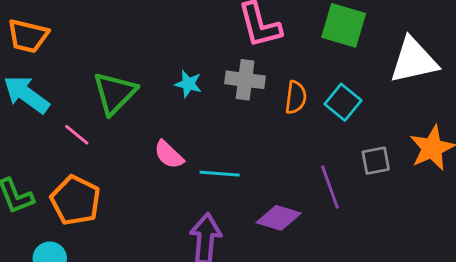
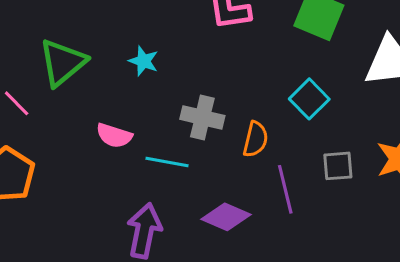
gray cross: (245, 80) -> (202, 117), moved
orange semicircle: (296, 97) -> (255, 139), moved
pink semicircle: (169, 155) -> (114, 136), turned -32

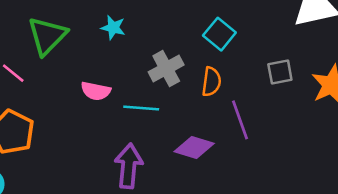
cyan square: (309, 99) -> (219, 34), moved
gray cross: (202, 117) -> (166, 68), turned -36
gray square: (338, 166) -> (280, 72), moved

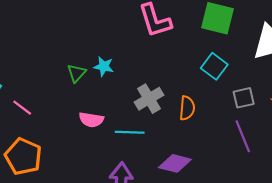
cyan square: (219, 34) -> (214, 66), moved
green triangle: (47, 36) -> (77, 73), moved, size x0.6
purple line: (240, 120) -> (243, 136), moved

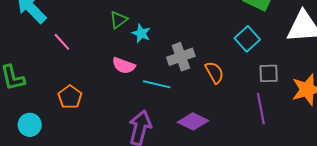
cyan star: (104, 66) -> (141, 33), moved
orange semicircle: (187, 108) -> (214, 72), turned -45
orange pentagon: (23, 156) -> (70, 97), moved, size x0.7

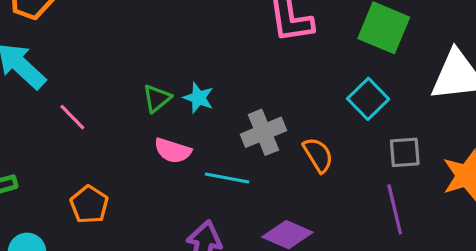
green triangle: (119, 20) -> (157, 98), moved

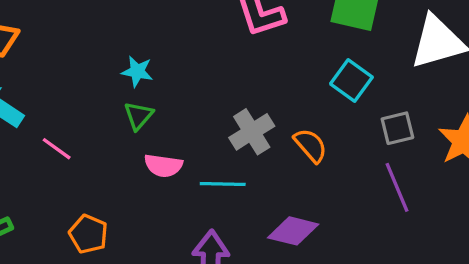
cyan star: (198, 98) -> (137, 71), moved

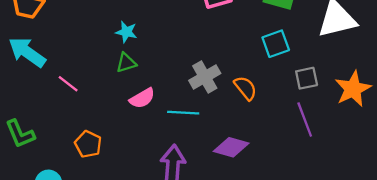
cyan square: (351, 80) -> (276, 44), turned 32
green triangle: (139, 116) -> (126, 63), turned 30
pink semicircle: (163, 166) -> (142, 98), turned -40

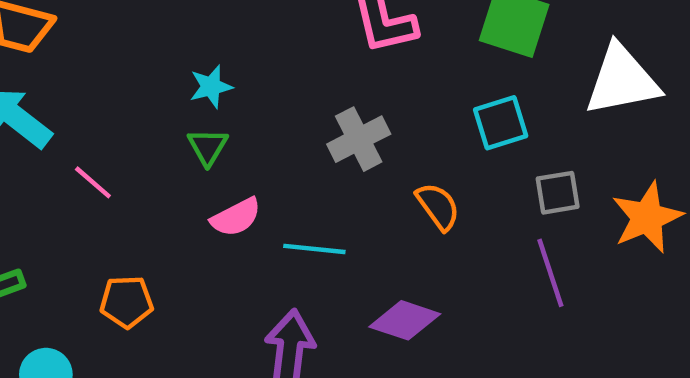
cyan star: (126, 32) -> (211, 87), turned -30
green triangle: (126, 63) -> (208, 147), turned -45
gray cross: (205, 77) -> (359, 139), moved
orange pentagon: (88, 144) -> (127, 302), turned -30

